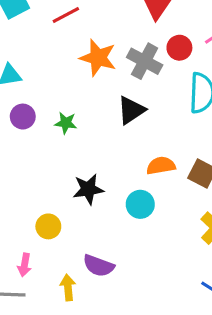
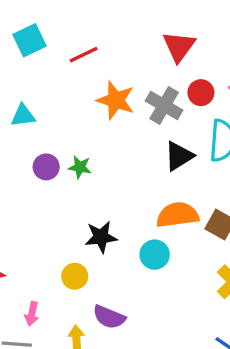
black triangle: (131, 110) -> (179, 156), moved
purple circle: (23, 117) -> (46, 167), moved
orange semicircle: (161, 166) -> (178, 215), size x1.4
yellow circle: (48, 226) -> (75, 276), moved

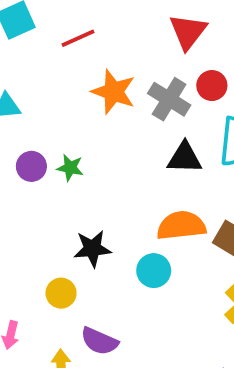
black triangle: (179, 156) -> (185, 158), turned 32

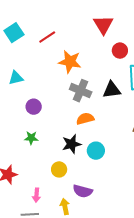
gray cross: (169, 99) -> (81, 91), moved
green star: (70, 168) -> (31, 138), moved
orange semicircle: (181, 226) -> (85, 119), moved, size x0.7
cyan circle: (154, 271) -> (96, 151), moved

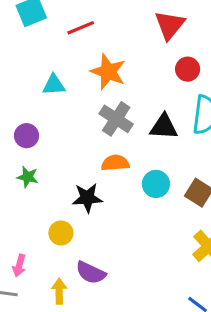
cyan triangle: (16, 78) -> (54, 85), moved
purple circle: (34, 107) -> (26, 136), moved
cyan circle: (96, 151) -> (156, 184), moved

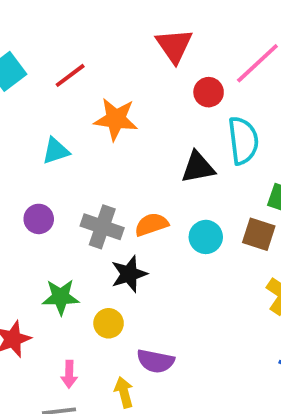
gray cross: (116, 119) -> (102, 227), moved
green star: (28, 177) -> (61, 297), moved, size x1.4

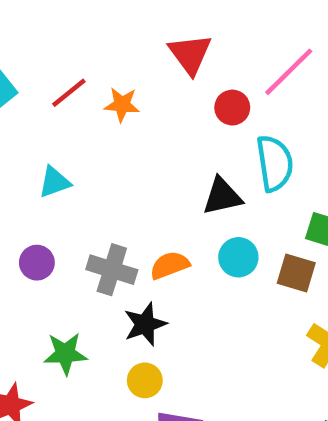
orange star: (116, 119) -> (122, 105), moved, size x0.7
cyan circle: (206, 237) -> (238, 257), moved
yellow circle: (109, 323) -> (145, 380), moved

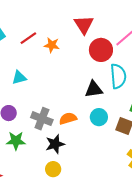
red circle: (232, 108) -> (101, 50), size x1.5
green star: (65, 354) -> (16, 141), moved

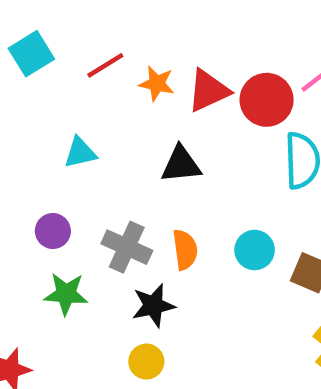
red triangle: (84, 25) -> (208, 91), moved, turned 35
black triangle: (94, 89) -> (181, 164), moved
orange semicircle: (68, 118) -> (185, 250), turned 96

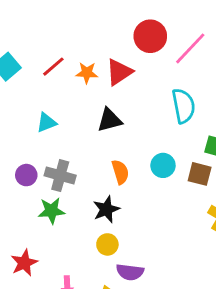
red circle: (267, 100) -> (150, 36), moved
purple circle: (53, 231) -> (26, 175), moved
gray cross: (127, 247) -> (60, 176), moved

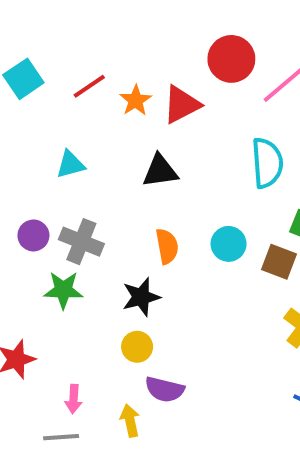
orange star: (87, 73) -> (136, 100), turned 30

